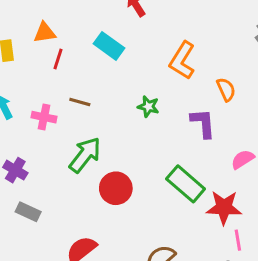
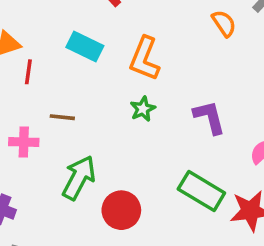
orange L-shape: (182, 60) -> (144, 59), moved
orange semicircle: (226, 89) -> (224, 23), moved
green star: (148, 107) -> (143, 109), turned -30

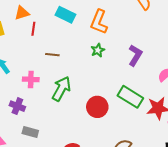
purple L-shape: (209, 117) -> (135, 55), turned 45
pink cross: (24, 142) -> (31, 79), moved
red circle: (121, 210) -> (97, 107), moved

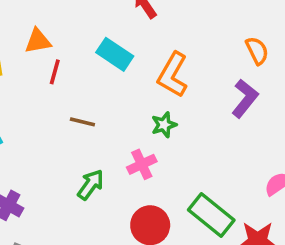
purple L-shape: (135, 55) -> (245, 98), moved
pink cross: (31, 79) -> (142, 164), moved, turned -35
green arrow: (61, 89) -> (91, 185), size x0.7

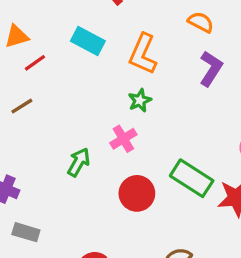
orange semicircle: (257, 51) -> (201, 22), moved, turned -30
red line: (55, 72) -> (35, 63), turned 45
brown line: (82, 122) -> (22, 106), moved, turned -40

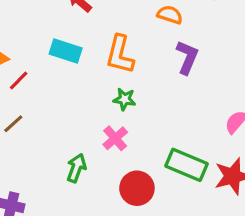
green star: (140, 100) -> (125, 99), turned -30

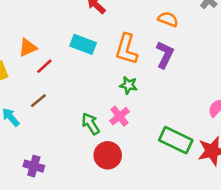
purple L-shape: (187, 57) -> (165, 55), moved
green arrow: (76, 168) -> (91, 124), moved, turned -55
red circle: (137, 188) -> (108, 155), moved

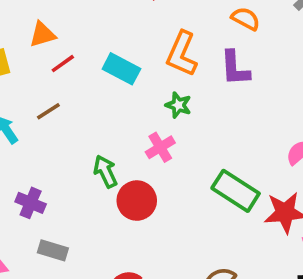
cyan rectangle: (83, 44) -> (121, 69), moved
purple L-shape: (165, 55) -> (235, 68), turned 144
green arrow: (91, 124) -> (105, 171), moved

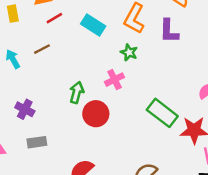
green arrow: (105, 171) -> (77, 92), turned 35
gray rectangle: (53, 250) -> (37, 142), turned -30

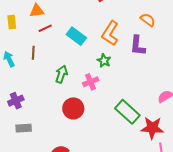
brown line: (42, 49) -> (33, 53), turned -64
green arrow: (77, 92) -> (61, 74), moved
purple cross: (25, 109) -> (16, 101), turned 35

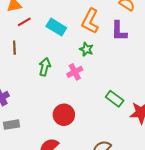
red circle: (73, 108) -> (64, 115), moved
green rectangle: (127, 112) -> (115, 99), size x0.7

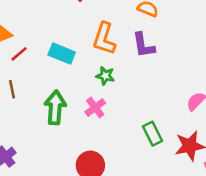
green arrow: (45, 67) -> (55, 108), size x1.4
green rectangle: (115, 99) -> (152, 134), turned 36

